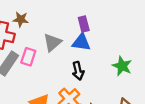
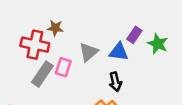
purple rectangle: (84, 24) -> (134, 35), moved, turned 49
green star: (122, 66) -> (158, 44), moved

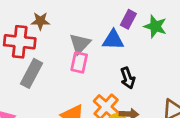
pink rectangle: (63, 67) -> (79, 62), moved
black arrow: (115, 82) -> (128, 78), moved

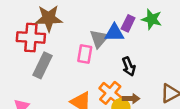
purple rectangle: (128, 19) -> (128, 23), moved
brown star: (40, 21) -> (49, 18), size x1.6
gray triangle: (80, 44) -> (99, 39), moved

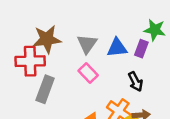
purple rectangle: (128, 23) -> (141, 49), moved
gray triangle: (99, 39) -> (87, 44), moved
pink rectangle: (85, 54) -> (88, 73), turned -48

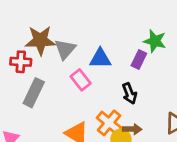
gray triangle: (87, 44) -> (65, 49), moved
blue triangle: (117, 48) -> (100, 58), moved
red cross: (30, 61) -> (21, 62), size x0.7

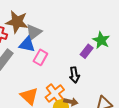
blue triangle: (100, 58) -> (27, 44), moved
pink rectangle: (81, 80) -> (40, 57), turned 56

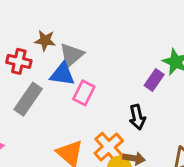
brown star: (17, 22) -> (45, 40), size x0.6

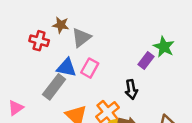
blue triangle: (62, 74) -> (66, 68), moved
gray rectangle: (28, 99) -> (54, 87), moved

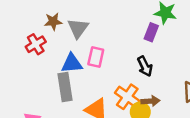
red cross: (39, 41) -> (36, 44), turned -30
gray rectangle: (54, 87) -> (65, 87), turned -30

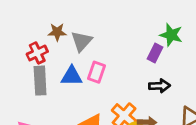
black arrow: (145, 66) -> (159, 86), moved, turned -72
gray rectangle: (65, 87) -> (40, 81), moved

